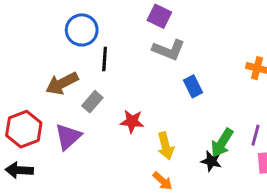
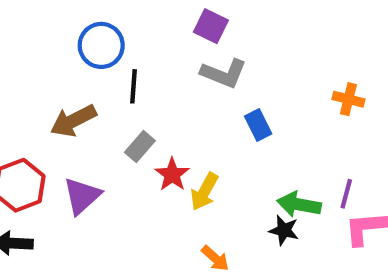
gray rectangle: (92, 102) -> (140, 146), moved
red star: (132, 121) -> (172, 174), turned 30
green arrow: (222, 143) -> (299, 205), turned 68
yellow arrow: (166, 146) -> (204, 192), moved, turned 44

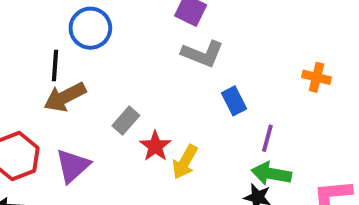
black line: (133, 86) -> (55, 66), moved
purple line: (346, 194) -> (267, 138), moved

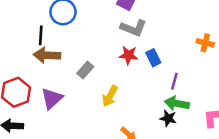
brown arrow: (65, 97) -> (47, 55), turned 30
red star: (155, 146) -> (129, 55), moved, turned -30
yellow arrow: (185, 162) -> (110, 96), moved

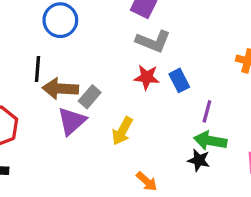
black line: (41, 35) -> (38, 69), moved
brown arrow: (47, 55) -> (60, 89), moved
purple triangle: (52, 99) -> (72, 121), moved

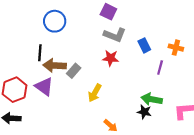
blue rectangle: (179, 80) -> (144, 45), moved
purple line: (207, 111) -> (160, 68), moved
purple triangle: (72, 121) -> (44, 87), moved, turned -42

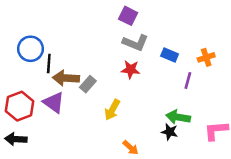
blue circle: (55, 21) -> (31, 49), moved
blue rectangle: (144, 45) -> (170, 55), turned -40
orange cross: (176, 48) -> (206, 57), turned -32

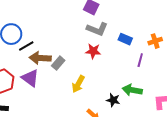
black line: (49, 63) -> (26, 46), turned 56
black star: (170, 132) -> (113, 100), moved

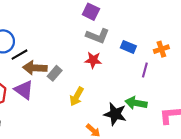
black star: (113, 100) -> (115, 114), size x1.5

